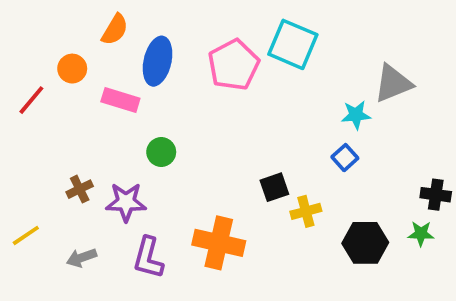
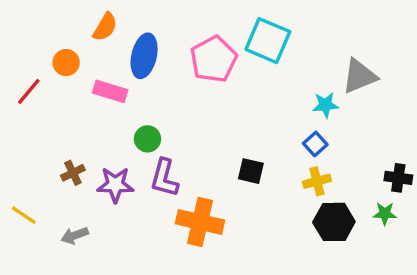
black square: (274, 187) -> (251, 171), turned 32
yellow cross: (306, 211) -> (317, 181), moved
yellow line: (26, 235) -> (24, 215), turned 68
purple L-shape: (148, 258) -> (164, 178), moved

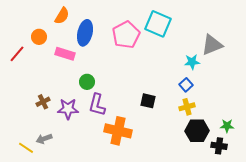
black cross: (398, 178) -> (219, 146), moved
yellow line: (24, 215) -> (26, 148), moved

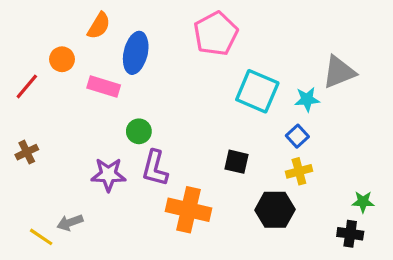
cyan square: (158, 24) -> (257, 91), moved
pink pentagon: (126, 35) -> (216, 34), moved
brown cross: (43, 102) -> (27, 152), moved
black hexagon: (197, 131) -> (275, 210), moved

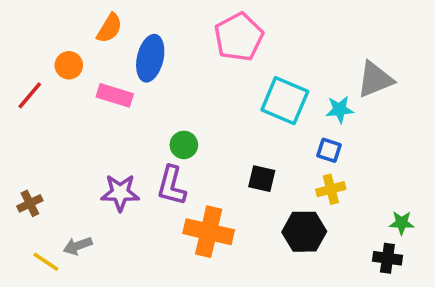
green circle: (139, 131) -> (184, 145), moved
blue square: (297, 136) -> (329, 150), turned -30
brown cross: (27, 152) -> (30, 203), moved

